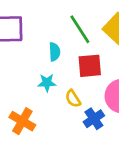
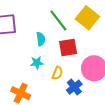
yellow semicircle: (73, 99) -> (57, 73), turned -120

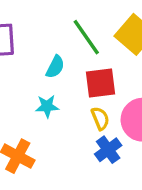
cyan semicircle: (41, 39) -> (55, 67), turned 32
yellow semicircle: (57, 73) -> (100, 118), moved, turned -48

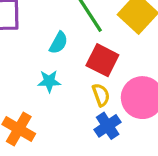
red square: (100, 83) -> (102, 60), turned 32

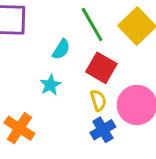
cyan star: (49, 81) -> (50, 85), turned -30

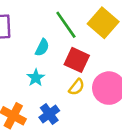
yellow semicircle: (98, 100) -> (77, 87), turned 60
blue cross: (103, 130) -> (49, 114), moved

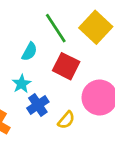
yellow semicircle: (77, 87) -> (66, 120), moved
blue cross: (49, 114) -> (38, 105), moved

